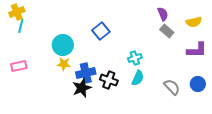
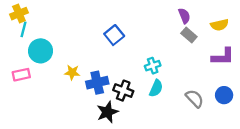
cyan circle: (63, 45) -> (40, 51), moved
black star: (82, 88) -> (107, 112), moved

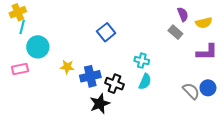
purple semicircle: (184, 16) -> (183, 14), moved
cyan cross: (153, 66) -> (142, 61), turned 32
gray semicircle: (195, 98) -> (191, 91), moved

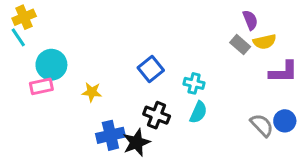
yellow semicircle: (204, 23) -> (265, 42), moved
cyan line: (22, 27) -> (18, 37), moved, turned -48
blue square: (106, 32) -> (151, 69), moved
pink rectangle: (20, 69) -> (41, 86), moved
blue cross: (90, 76) -> (110, 135), moved

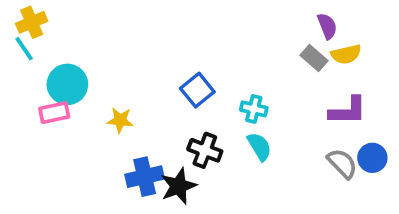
purple L-shape: (283, 72) -> (348, 111), moved
cyan semicircle: (198, 112) -> (259, 147), turned -55

